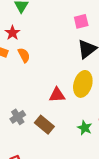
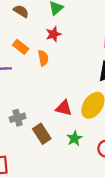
red star: (12, 33) -> (53, 34), moved
green star: (85, 128) -> (74, 138), moved

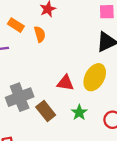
gray cross: (18, 118) -> (20, 97), size x1.6

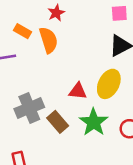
orange semicircle: (40, 34) -> (48, 40), size x1.5
green star: (79, 112) -> (94, 122), size x1.6

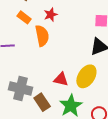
orange rectangle: (23, 31) -> (24, 17), moved
gray cross: (29, 108) -> (21, 89), turned 30

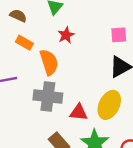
red star: (51, 15) -> (66, 35), moved
gray cross: (21, 89) -> (48, 96), moved

